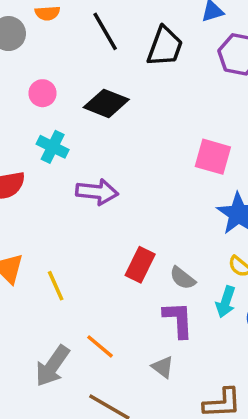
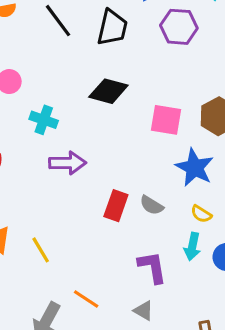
black diamond: (106, 103) -> (108, 91), moved
cyan cross: (53, 147) -> (44, 120), moved
red rectangle: (140, 265) -> (116, 206), moved
gray semicircle: (183, 278) -> (152, 205), moved

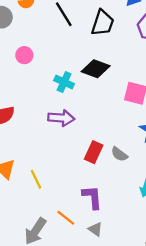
cyan cross: (44, 120) -> (64, 82), moved
purple L-shape: (152, 267) -> (92, 197), moved
gray triangle: (144, 311) -> (95, 229), moved

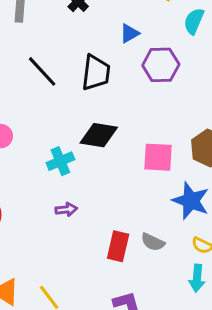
cyan cross: (64, 82) -> (60, 161), turned -36
purple arrow: (61, 118) -> (66, 209), size x0.6

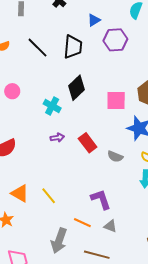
black diamond: (99, 135) -> (77, 88), turned -50
cyan cross: (60, 161) -> (52, 106), turned -36
red rectangle: (118, 246) -> (88, 143), moved, turned -48

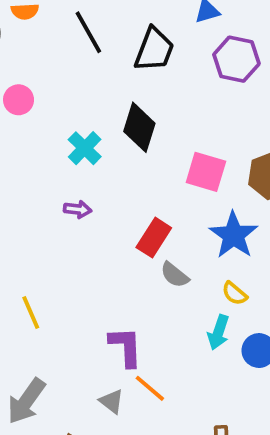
black diamond: (77, 88) -> (139, 127), turned -45
red rectangle: (88, 143) -> (154, 238), moved, turned 54
orange line: (82, 223) -> (150, 388), moved
gray triangle: (110, 226) -> (112, 401), moved

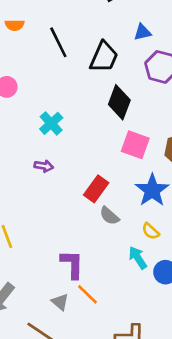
black diamond: (139, 127) -> (119, 102), moved
cyan arrow: (218, 332) -> (138, 258), turned 125

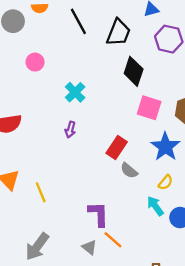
purple arrow: (44, 166) -> (70, 130), turned 98
yellow semicircle: (151, 231) -> (166, 182), turned -91

